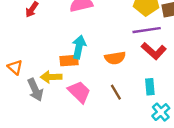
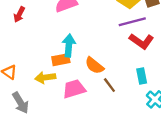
orange semicircle: (115, 58) -> (94, 66), moved, turned 54
gray arrow: (35, 90) -> (21, 103), moved
pink trapezoid: (79, 92) -> (74, 89), turned -55

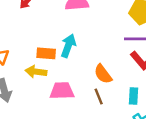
orange rectangle: (61, 60) -> (46, 53), moved
orange semicircle: (94, 66) -> (103, 74), moved

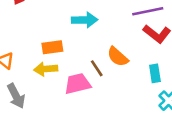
cyan arrow: (68, 46) -> (85, 20), moved, turned 80
brown line: (99, 96) -> (97, 68), moved

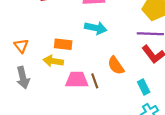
brown line: (97, 68) -> (95, 81), moved
cyan rectangle: (155, 73) -> (144, 87), turned -32

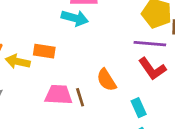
cyan arrow: (96, 28) -> (75, 18), moved
yellow arrow: (53, 61) -> (18, 62), moved

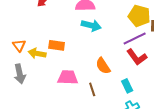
cyan arrow: (75, 18) -> (91, 25), moved
purple line: (150, 44) -> (135, 38), turned -30
brown line: (80, 97) -> (92, 89), moved

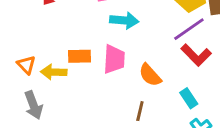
pink trapezoid: (68, 77) -> (114, 59), moved, turned 100
brown line: (92, 89) -> (140, 111), turned 40

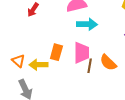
orange rectangle: (80, 56) -> (56, 52), turned -70
brown line: (140, 111) -> (90, 66), moved

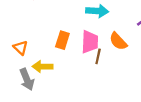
orange semicircle: (108, 63) -> (118, 41), moved
yellow arrow: (38, 65) -> (43, 67), moved

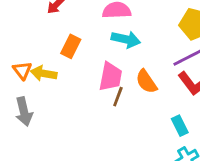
orange rectangle: (62, 40) -> (71, 46), moved
yellow arrow: (43, 67) -> (44, 73), moved

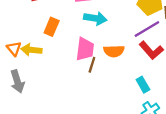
orange semicircle: (146, 82) -> (114, 51), turned -54

